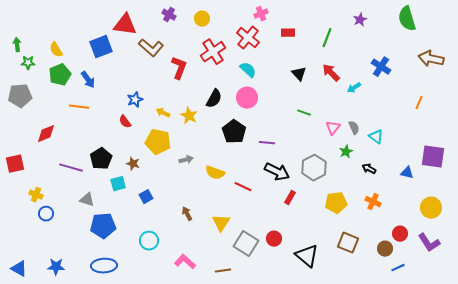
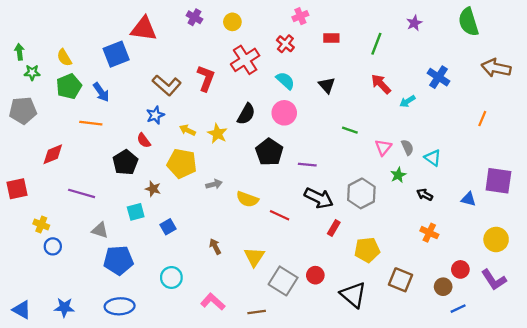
red cross: (248, 38) -> (285, 44), size x0.7
brown L-shape: (151, 48) -> (167, 85), moved
black triangle: (299, 74) -> (327, 85), moved
black pentagon: (101, 159) -> (125, 162), moved
yellow pentagon: (336, 203) -> (367, 250), moved

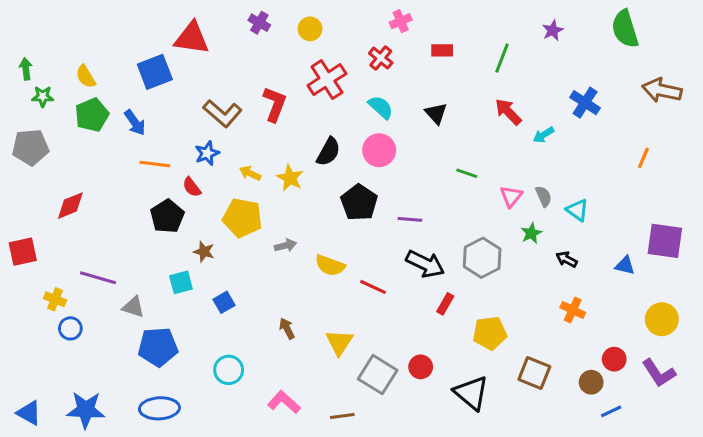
orange line: (91, 123) -> (155, 164), moved
purple line: (82, 193) -> (98, 278), moved
blue star: (64, 307) -> (86, 410), size x1.4

